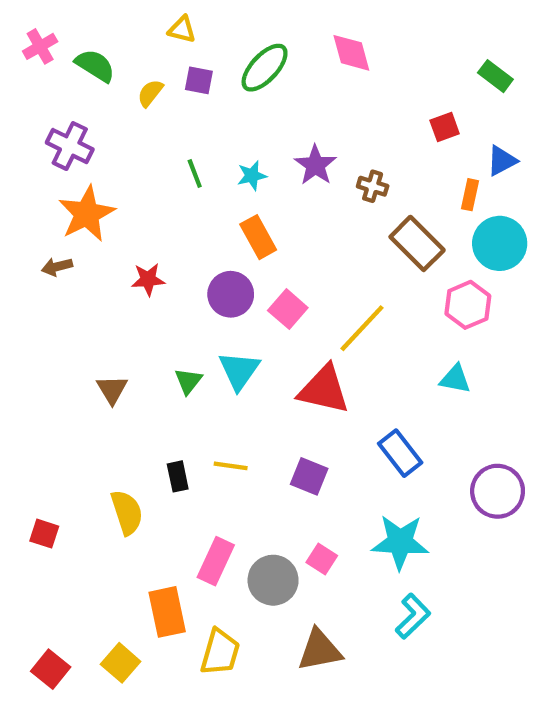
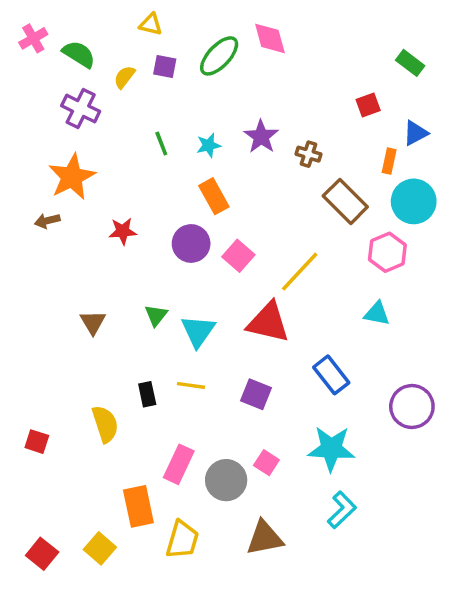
pink diamond: (351, 53) -> (270, 38), moved
purple cross: (70, 146) -> (81, 109), moved
cyan triangle: (239, 370) -> (198, 331), moved

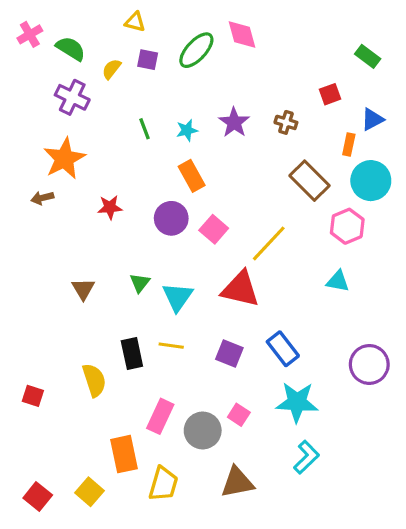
brown cross: (308, 154) -> (286, 122), moved
blue rectangle: (331, 375) -> (283, 349), moved
black rectangle: (147, 394) -> (132, 353), size x1.4

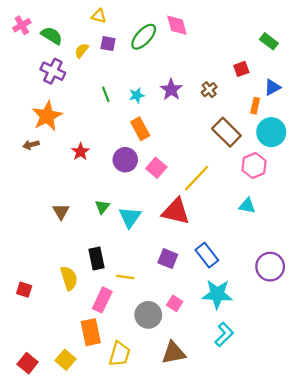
brown cross: (286, 122) -> (209, 90), turned 35
red star: (110, 207) -> (80, 152), turned -30
yellow line: (171, 346) -> (125, 277), moved
pink rectangle: (160, 416) -> (102, 300), moved

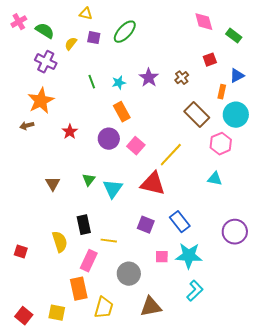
pink diamond: (177, 25) -> (204, 22), moved
pink square: (175, 303) -> (162, 257), moved, turned -32
yellow square: (65, 360) -> (57, 313), turned -30

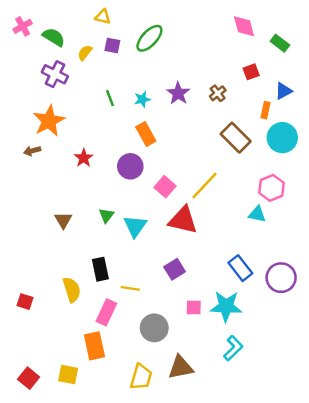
pink hexagon: (221, 144) -> (272, 188), moved
pink square: (136, 146) -> (165, 187), moved
blue rectangle: (180, 222) -> (240, 268), moved
purple square: (146, 225) -> (175, 269), turned 36
yellow trapezoid: (104, 308) -> (141, 377), moved

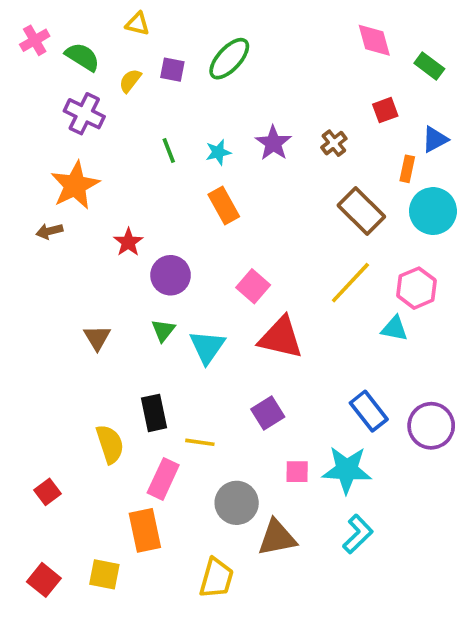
yellow triangle: (103, 17) -> (137, 24), moved
purple circle: (130, 166) -> (171, 275), moved
yellow line: (204, 185) -> (350, 283), moved
red square: (25, 302) -> (48, 492), moved, turned 35
brown triangle: (181, 367) -> (277, 538), moved

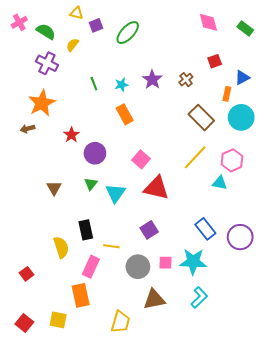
green rectangle: (429, 66) -> (245, 28), moved
purple square: (172, 70) -> (96, 25), moved, turned -32
gray circle: (237, 503) -> (138, 267), moved

